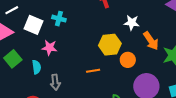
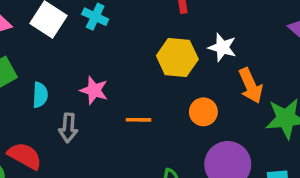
yellow hexagon: (110, 45) -> (177, 58), moved
pink star: (50, 48) -> (94, 90), moved

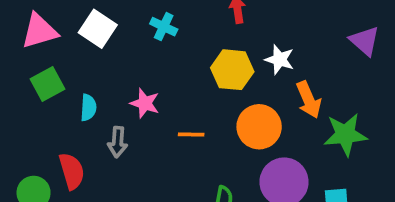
cyan cross: (95, 17) -> (164, 27), moved
orange circle: (203, 112) -> (259, 127), size x1.5
red semicircle: (25, 156) -> (72, 171), turned 44

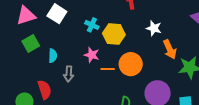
cyan cross: (164, 27) -> (92, 25), moved
yellow hexagon: (232, 70) -> (114, 34), moved
pink star: (145, 103) -> (92, 55), moved
orange circle: (259, 127) -> (131, 64), moved

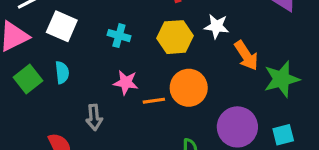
yellow hexagon: (114, 34) -> (175, 37), moved
cyan semicircle: (53, 56) -> (62, 72), moved

